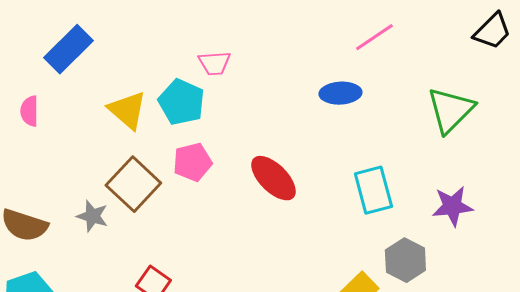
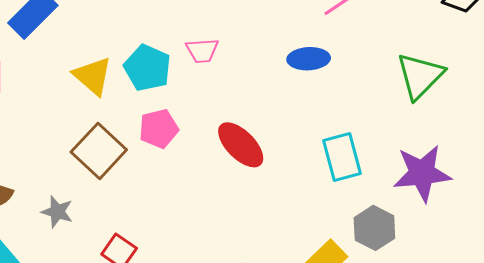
pink trapezoid: (214, 63) -> (202, 51), moved
purple star: (452, 206) -> (422, 173), size x1.4
gray star: (92, 216) -> (57, 212), moved

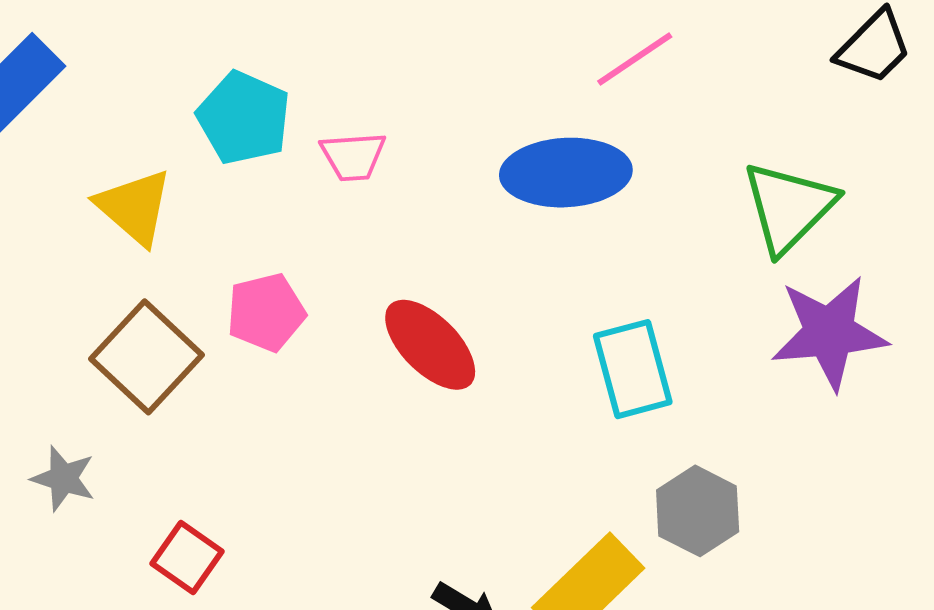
blue ellipse: (309, 59) -> (566, 173), size x1.5
cyan pentagon: (147, 68) -> (244, 118), moved
purple star: (422, 173) -> (829, 333), moved

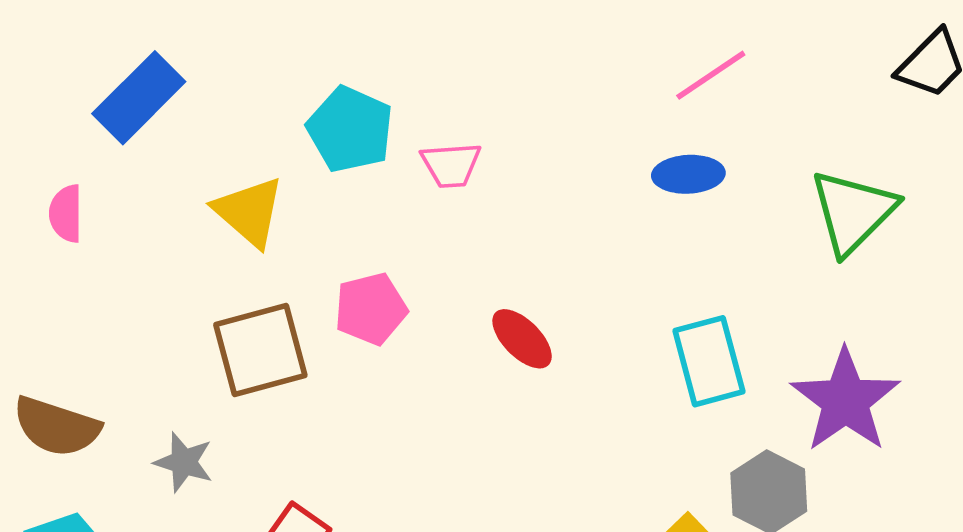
blue ellipse: (566, 173) -> (688, 174), moved, size x0.6
purple star: (829, 333) -> (845, 400), moved, turned -30
red ellipse: (430, 345) -> (522, 339), size x0.7
brown square: (147, 357) -> (260, 350), turned 32

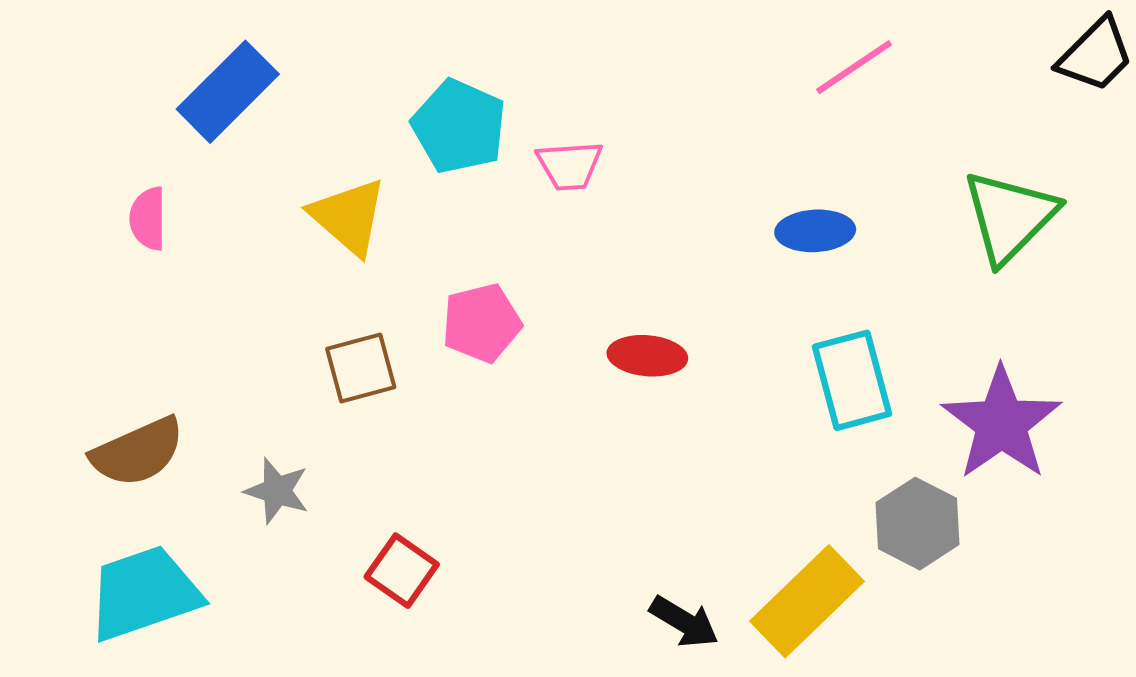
blue ellipse: (688, 174) -> (815, 231), moved
red ellipse: (522, 339) -> (647, 356), turned -40
brown square: (260, 350) -> (361, 368), size x0.7
brown semicircle: (57, 427) -> (138, 452), turned -42

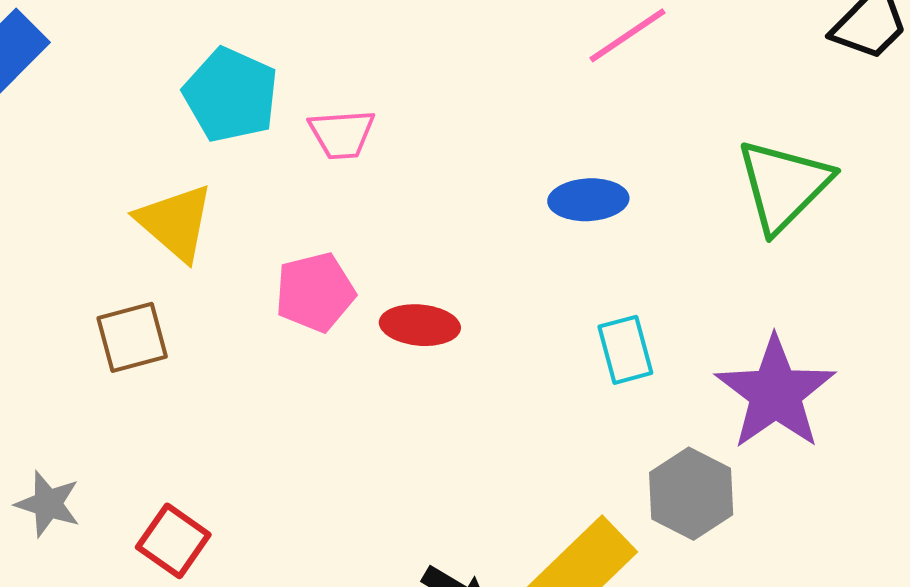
yellow triangle: (349, 217) -> (175, 222), moved
pink pentagon: (482, 323) -> (315, 292), moved
cyan rectangle: (852, 380) -> (625, 350), size x0.7
gray star: (277, 491) -> (48, 504), moved

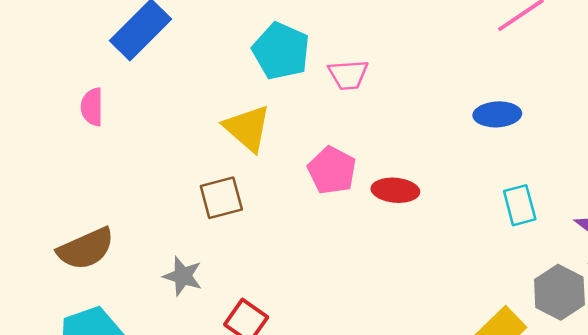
pink pentagon: (315, 292) -> (332, 170), turned -30
gray star: (48, 504) -> (183, 276), moved

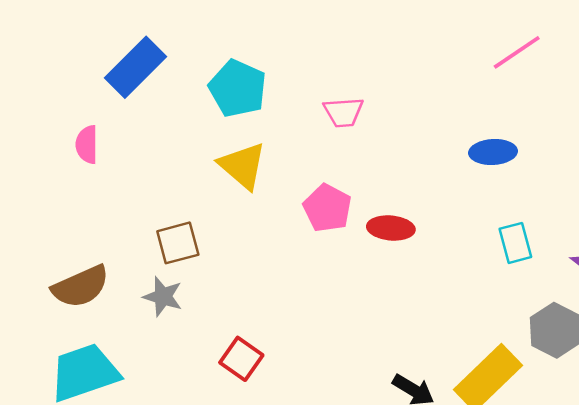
cyan pentagon: (281, 51) -> (238, 88), moved
brown square: (221, 198) -> (178, 243), moved
gray star: (183, 276) -> (163, 297), moved

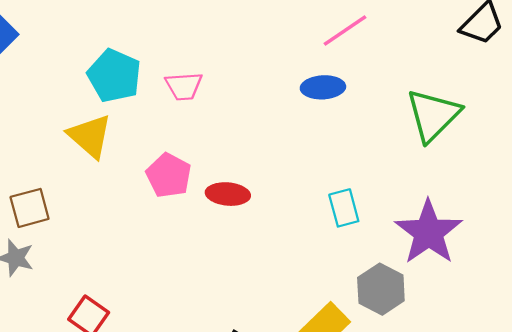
cyan pentagon: (238, 88) -> (114, 76), moved
blue ellipse: (493, 152) -> (323, 87), moved

